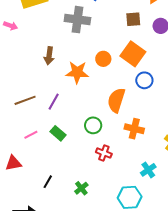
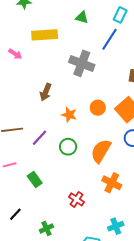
orange star: (77, 72) -> (69, 115), size x0.7
green circle: (93, 125) -> (68, 147), moved
green rectangle: (58, 133) -> (35, 180), moved

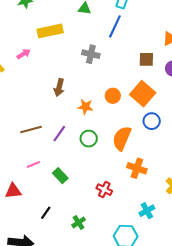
pink arrow: (15, 54) -> (24, 54), turned -56
gray cross: (82, 63) -> (91, 54), size x0.7

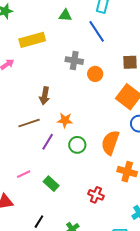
blue line: (115, 26) -> (97, 31), turned -55
orange circle: (113, 96) -> (95, 74), moved
orange star: (85, 107) -> (65, 120), moved
brown line: (31, 130) -> (29, 123), moved

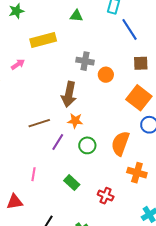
blue line: (97, 31) -> (129, 29), moved
brown arrow: (45, 96) -> (69, 94), moved, size x1.4
pink line: (24, 174) -> (33, 174), turned -56
green rectangle: (51, 184) -> (72, 183), moved

